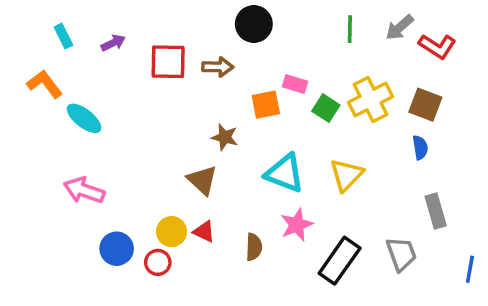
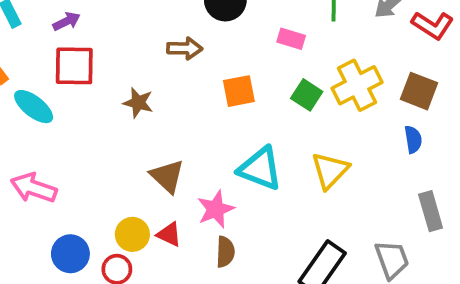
red square: (168, 62) -> (74, 66), moved
pink rectangle: (295, 84) -> (291, 39), moved
brown star: (225, 137) -> (138, 103), moved
pink star: (297, 225) -> (216, 209), moved

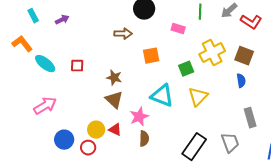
red square: (74, 66) -> (77, 66), moved, size x0.6
green square: (307, 95) -> (186, 69), moved, turned 35
brown star: (138, 103) -> (114, 78), moved
pink arrow: (34, 188) -> (45, 106), turned 130

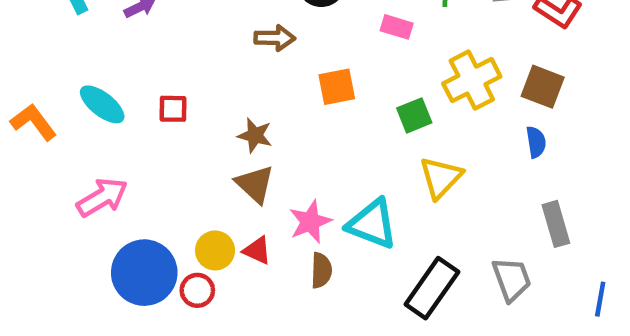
orange L-shape: (22, 44) -> (34, 122), moved
cyan triangle: (162, 96) -> (372, 224), moved
blue circle: (64, 140) -> (144, 273), size x1.5

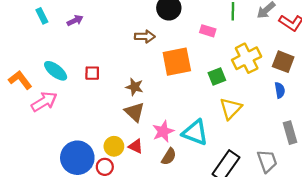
orange square: (337, 87) -> (177, 62), size x1.5
pink arrow: (102, 197) -> (44, 102), moved
brown semicircle: (321, 270) -> (169, 157), turned 30

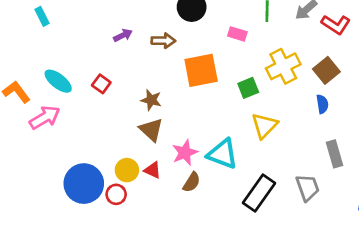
purple arrow: (75, 20) -> (123, 35), moved
brown square: (283, 62) -> (326, 70), turned 30
red square: (92, 73) -> (101, 84), turned 35

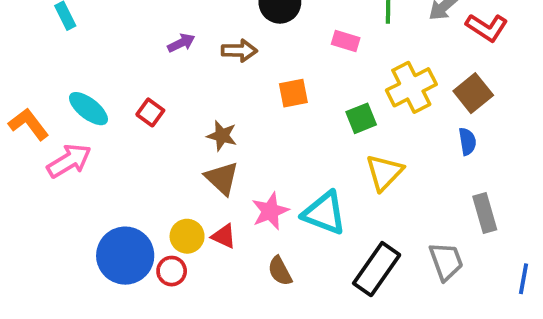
orange square: (201, 70) -> (293, 93), size x0.6
brown semicircle: (192, 182) -> (280, 271), moved, turned 120

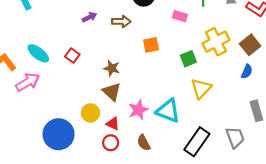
blue semicircle: (467, 141) -> (247, 71), turned 32
yellow circle: (187, 236) -> (90, 113), moved
red circle: (172, 271) -> (111, 143), moved

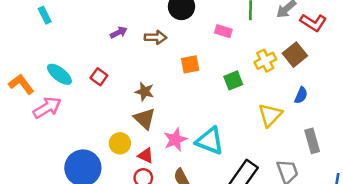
yellow cross: (216, 42) -> (265, 61), size x0.7
brown square: (250, 45) -> (295, 55), moved
yellow triangle: (201, 88) -> (270, 115), moved

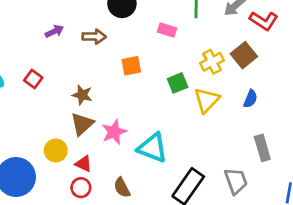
yellow triangle: (270, 115) -> (207, 100), moved
brown triangle: (145, 119) -> (82, 124), turned 35
pink star: (175, 140) -> (114, 132), moved

